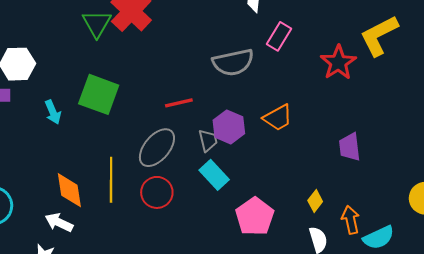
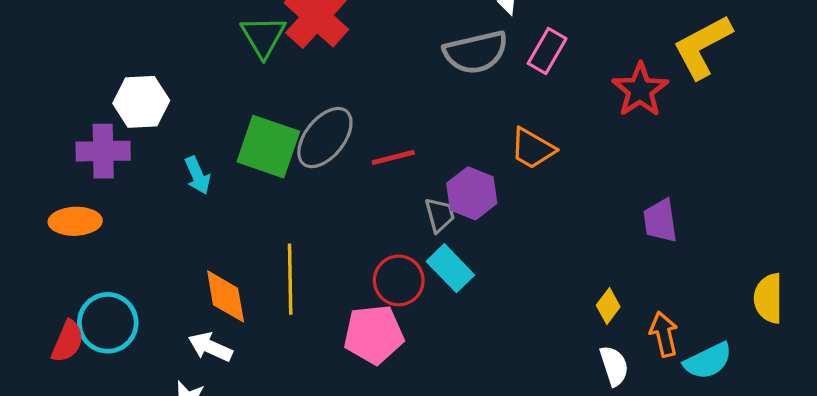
gray semicircle: (233, 62) -> (476, 52), moved
orange trapezoid: (278, 118) -> (533, 148), moved, turned 60
gray ellipse: (157, 148) -> (325, 138), moved
red circle: (157, 192) -> (399, 280), moved
pink pentagon: (255, 217) -> (374, 334), moved, turned 30

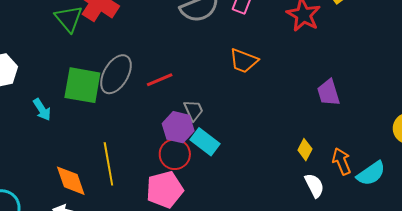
purple hexagon: (472, 193) -> (178, 127), moved

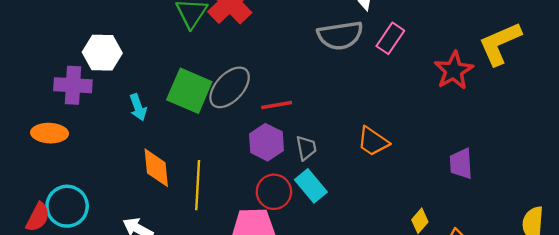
orange trapezoid: (244, 61) -> (373, 141), moved
purple hexagon: (178, 127) -> (266, 142), moved
orange diamond: (71, 181) -> (156, 168), moved

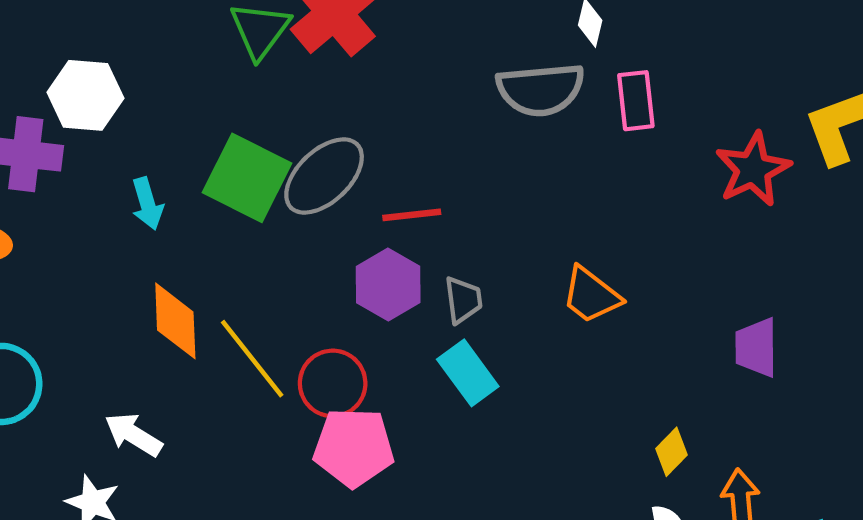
pink rectangle: (390, 38) -> (636, 101), turned -44
yellow line: (198, 185) -> (252, 359), turned -45
red circle: (274, 192) -> (333, 383), moved

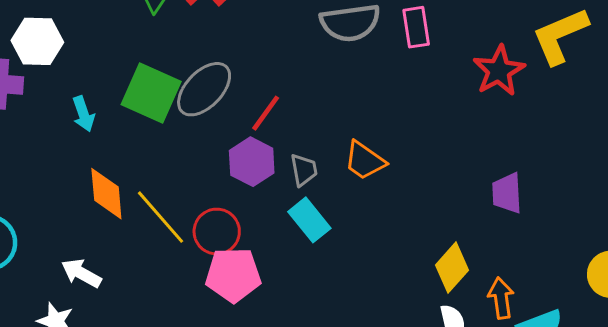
red line: (412, 215) -> (266, 113), turned -45
orange trapezoid: (591, 295) -> (365, 161), moved
yellow diamond: (671, 452) -> (452, 268), size x1.5

